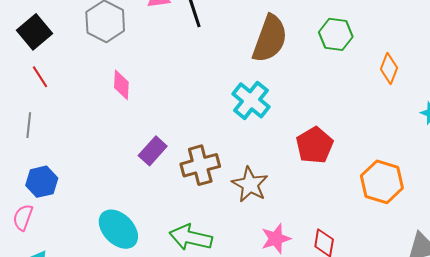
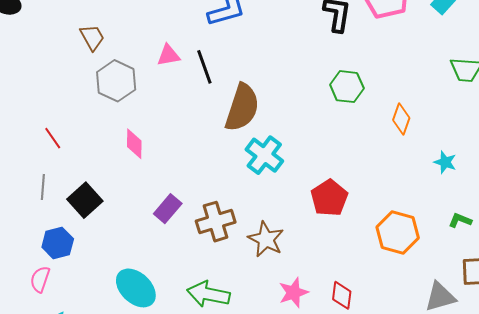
black square: (34, 32) -> (85, 200), moved
brown semicircle: (270, 39) -> (242, 108), moved

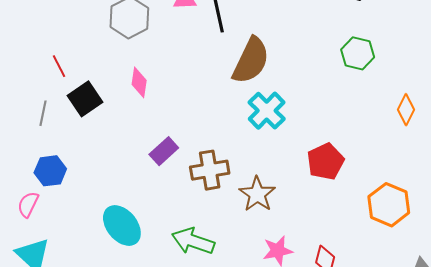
orange diamond: (401, 119) -> (406, 110), moved
black square: (85, 200) -> (85, 99), moved

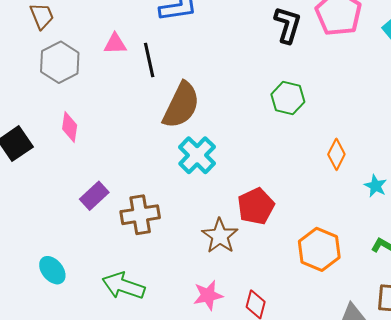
brown star: (257, 194) -> (220, 236), moved
cyan ellipse: (122, 226) -> (52, 270), size x0.7

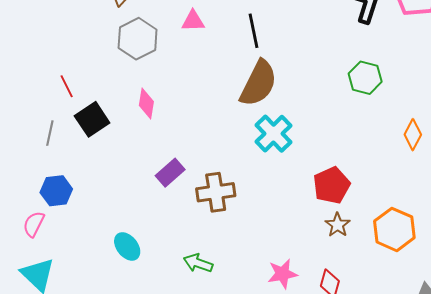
black line: (149, 60) -> (253, 31), moved
brown star: (220, 236) -> (338, 225), moved, size x0.7
green arrow: (123, 286) -> (198, 263), size x0.7

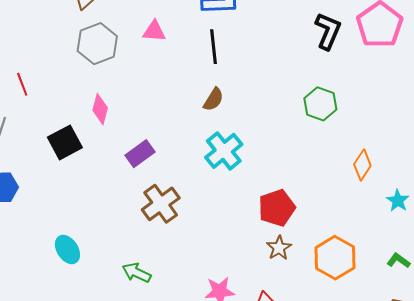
brown semicircle: (258, 83) -> (213, 99), size x0.5
black square: (92, 119) -> (65, 142), moved
purple rectangle: (170, 173) -> (140, 154), moved
brown cross: (216, 192) -> (161, 204), turned -33

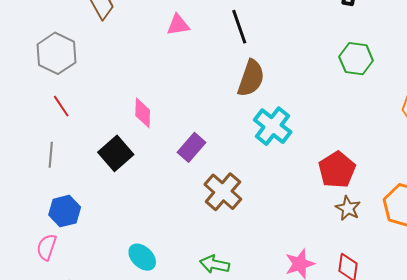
gray hexagon: (97, 44) -> (56, 53), moved
brown semicircle: (213, 99) -> (251, 78), size x1.5

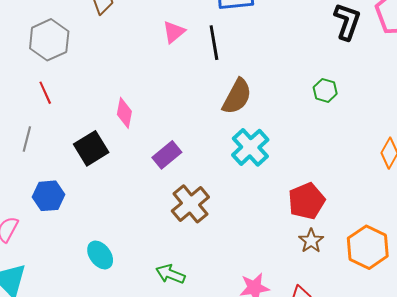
pink triangle: (178, 25) -> (174, 32), turned -40
black line: (239, 27) -> (214, 43), moved
green hexagon: (356, 59) -> (325, 90), moved, size x0.7
blue hexagon: (65, 211) -> (48, 196), moved

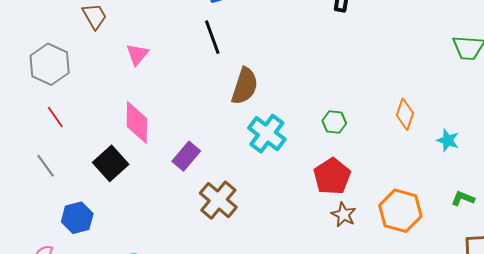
pink triangle: (174, 32) -> (137, 54), moved
green hexagon: (325, 90) -> (334, 122), moved
pink diamond: (124, 113) -> (137, 122), size x1.4
gray line: (27, 139) -> (46, 166), turned -40

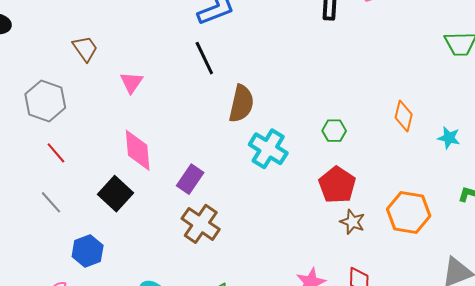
brown cross: (218, 200) -> (201, 224), moved

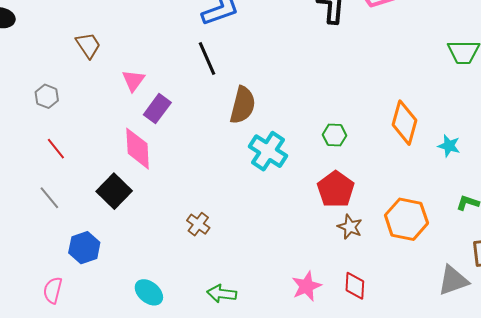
gray hexagon: (45, 101) -> (47, 96), size x0.6
orange diamond: (404, 116) -> (404, 123), size x1.4
purple rectangle: (190, 179) -> (157, 109), moved
brown cross: (201, 224) -> (198, 224), size x0.6

